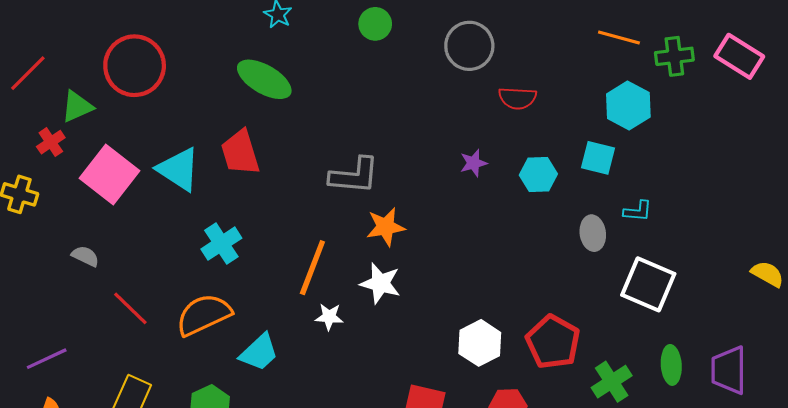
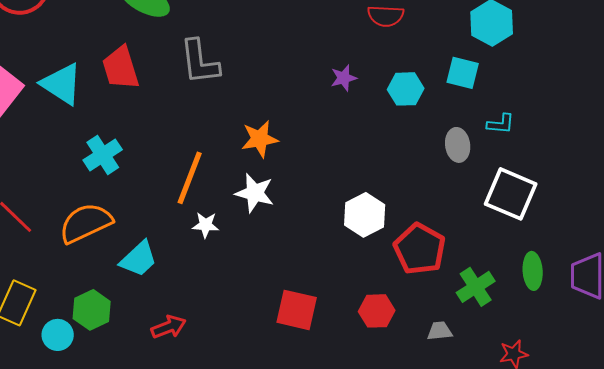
gray L-shape: (354, 176) -> (200, 62), moved, turned 78
white hexagon: (480, 343) -> (365, 215), moved

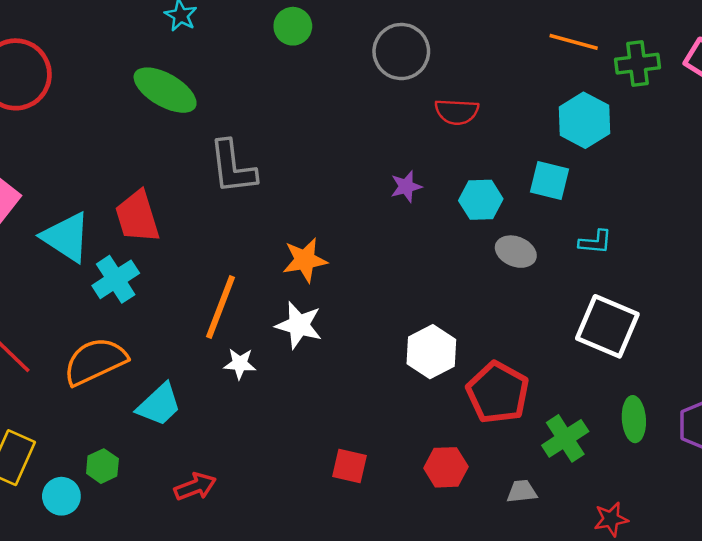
red trapezoid: (121, 68) -> (137, 217), moved
cyan triangle: (62, 84) -> (66, 237), moved
gray ellipse: (458, 145) -> (516, 252), moved, turned -60
green hexagon: (92, 310) -> (102, 466), size x0.7
red square: (297, 310) -> (349, 466), size x0.7

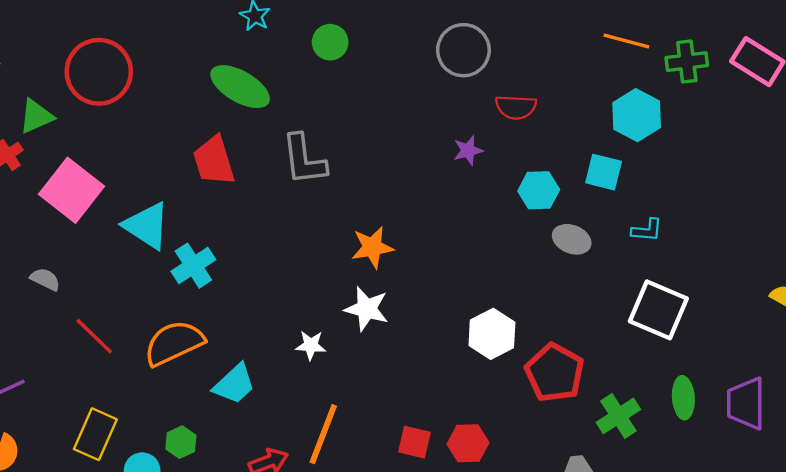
green circle: (293, 26) -> (330, 42), moved
purple star: (406, 186) -> (468, 150), moved
red trapezoid: (137, 217) -> (214, 161), moved
orange line: (221, 307) -> (323, 434), moved
red hexagon: (446, 467) -> (468, 443), moved

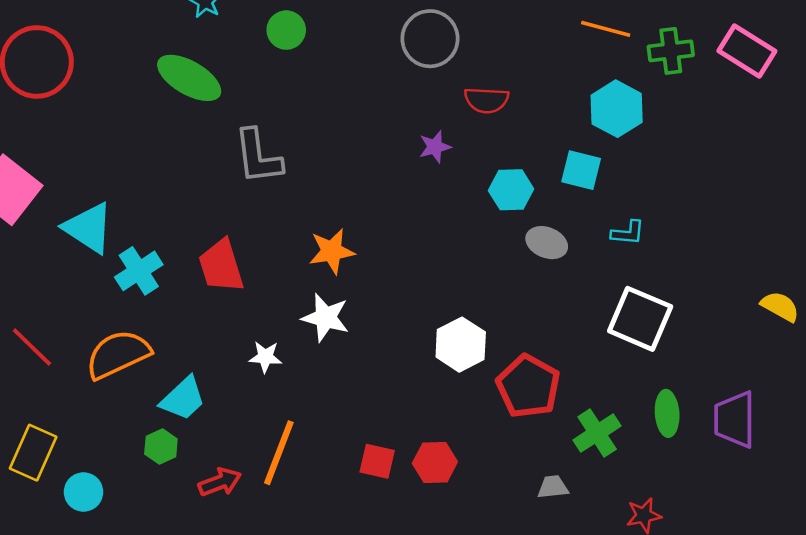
red trapezoid: (214, 161) -> (221, 266), moved
green hexagon: (181, 442) -> (161, 447), moved

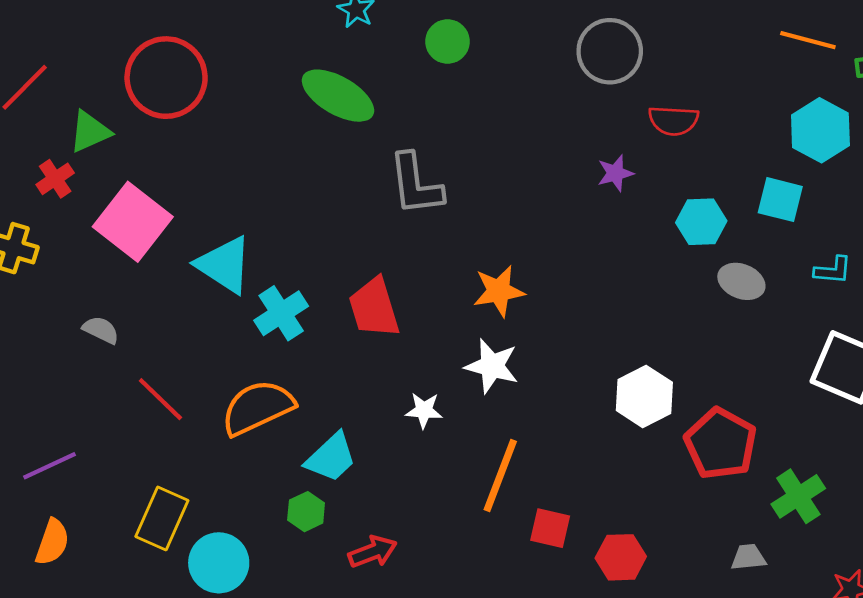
orange line: (279, 453) -> (500, 475), moved
red hexagon: (435, 463) -> (621, 557), moved
cyan circle: (84, 492) -> (219, 563), size x1.4

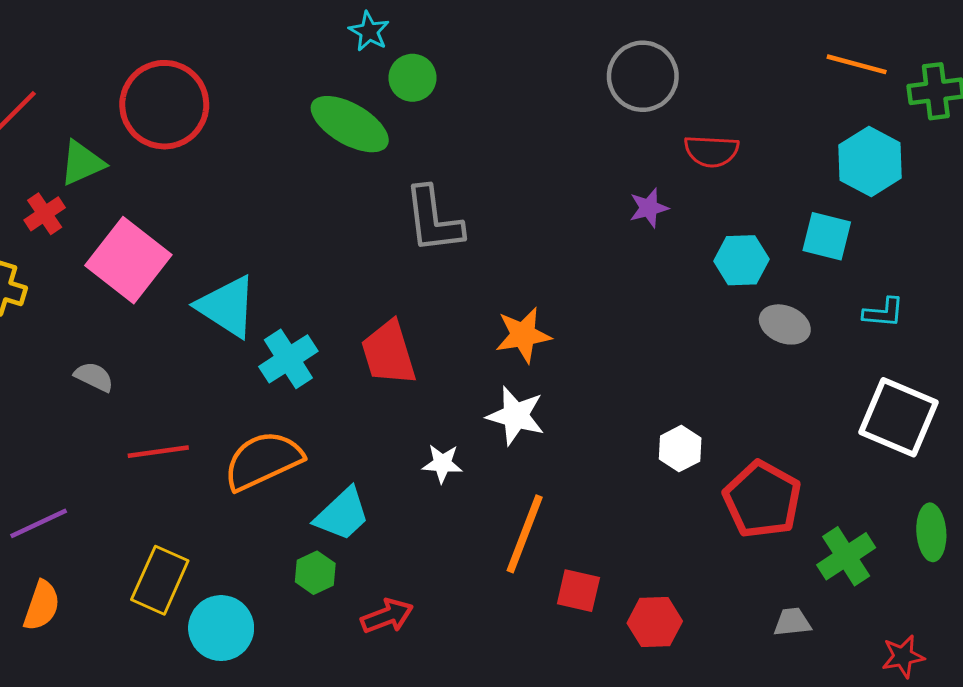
green circle: (448, 42) -> (412, 78), moved
white hexagon: (644, 396) -> (680, 449), size x0.7
red line: (160, 399) -> (158, 452), turned -52

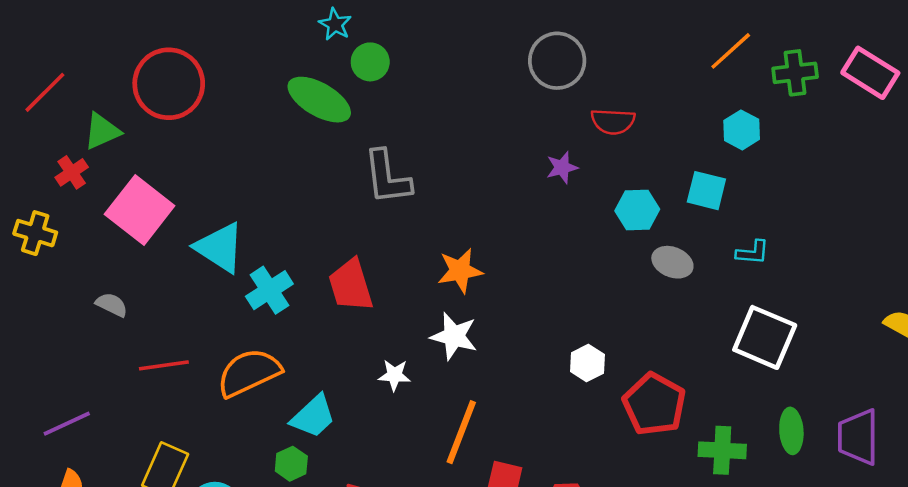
orange line: (857, 64) -> (731, 51), turned -57
cyan hexagon: (870, 161) -> (742, 130), size x0.7
green cross: (846, 556) -> (722, 450), turned 36

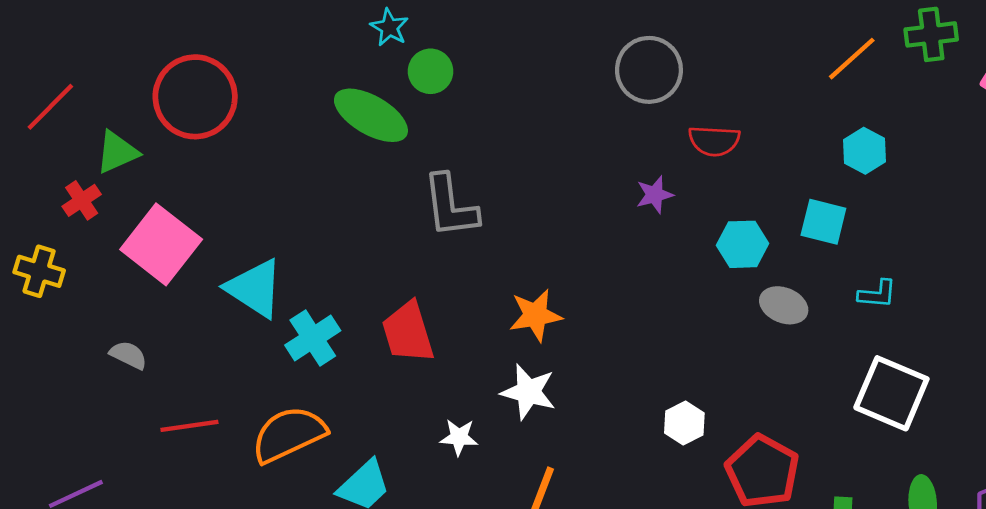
green cross: (795, 73) -> (931, 34), moved

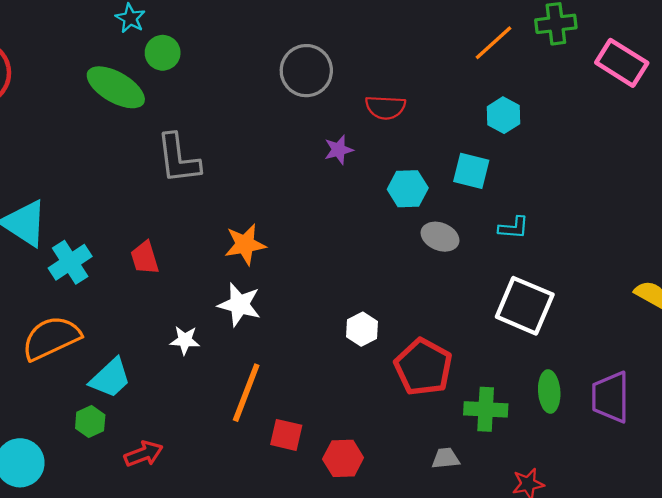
gray circle: (649, 70) -> (306, 71), moved
red trapezoid: (408, 332) -> (145, 258), size x0.7

